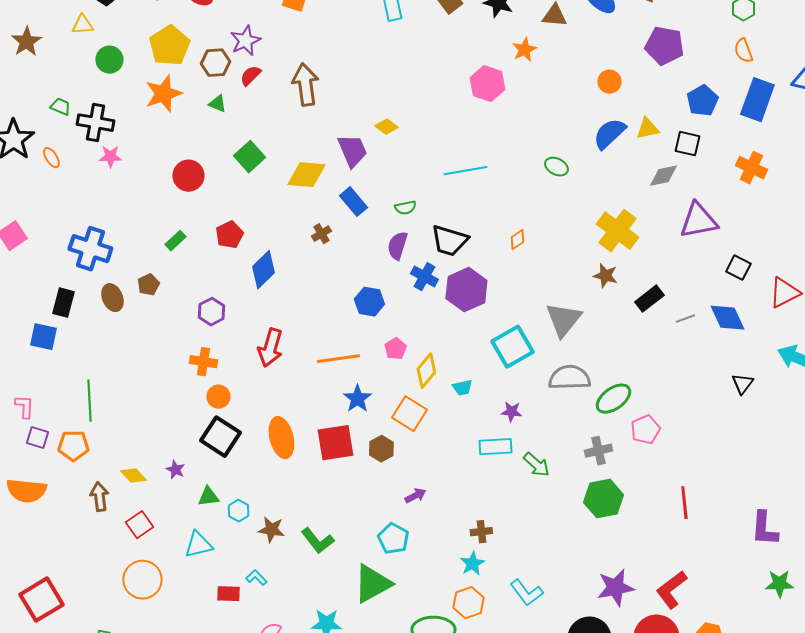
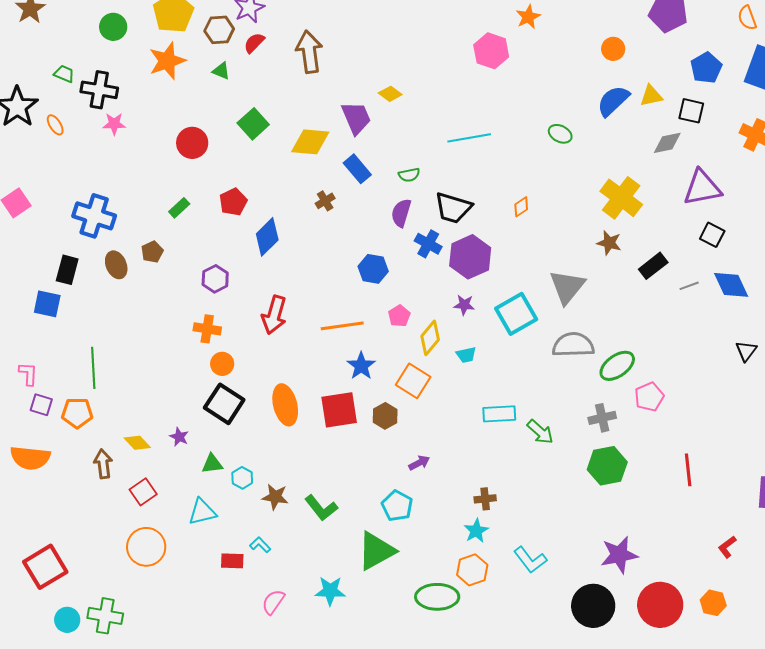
black square: (738, 268) -> (712, 235), moved
purple star: (511, 412) -> (464, 305), moved
red L-shape: (671, 590) -> (727, 547), moved, size x0.6

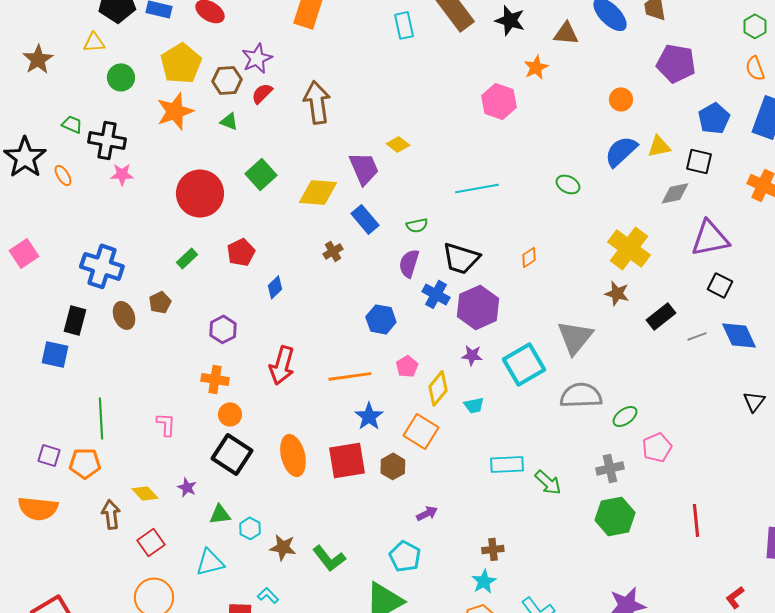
red circle: (192, 143) -> (200, 193), size x1.5
blue diamond: (267, 237) -> (275, 287), size x0.6
green ellipse: (617, 366) -> (625, 416), size x0.7
pink L-shape: (28, 374) -> (166, 424), moved

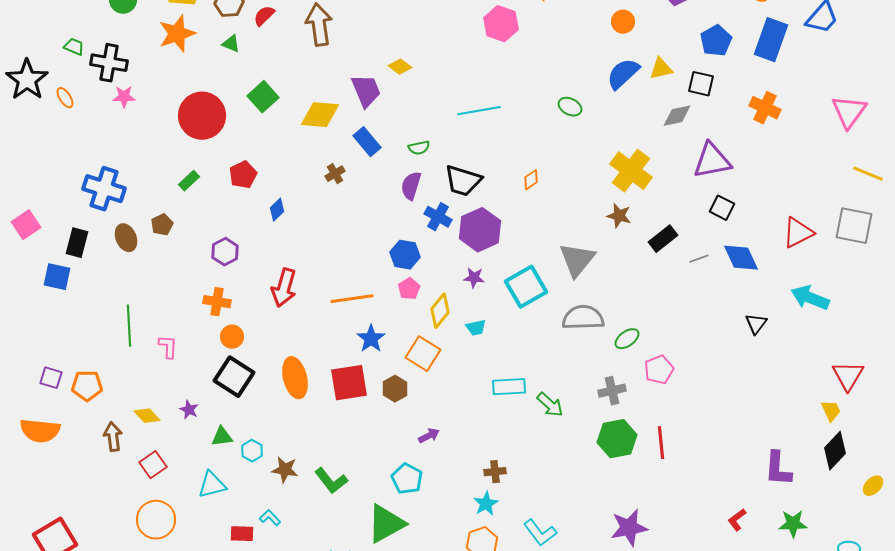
pink square: (24, 253) -> (26, 225), moved
blue hexagon: (381, 319) -> (405, 255), moved
green line: (101, 418) -> (129, 326), moved
red line: (696, 520) -> (661, 443), moved

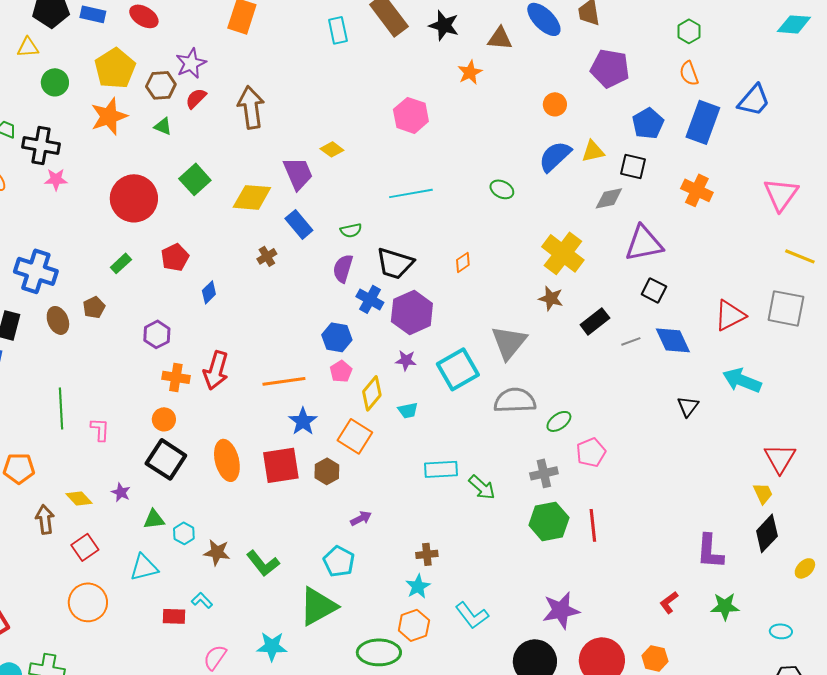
pink hexagon: (501, 24) -> (411, 115), moved
orange cross: (217, 302) -> (176, 377), moved

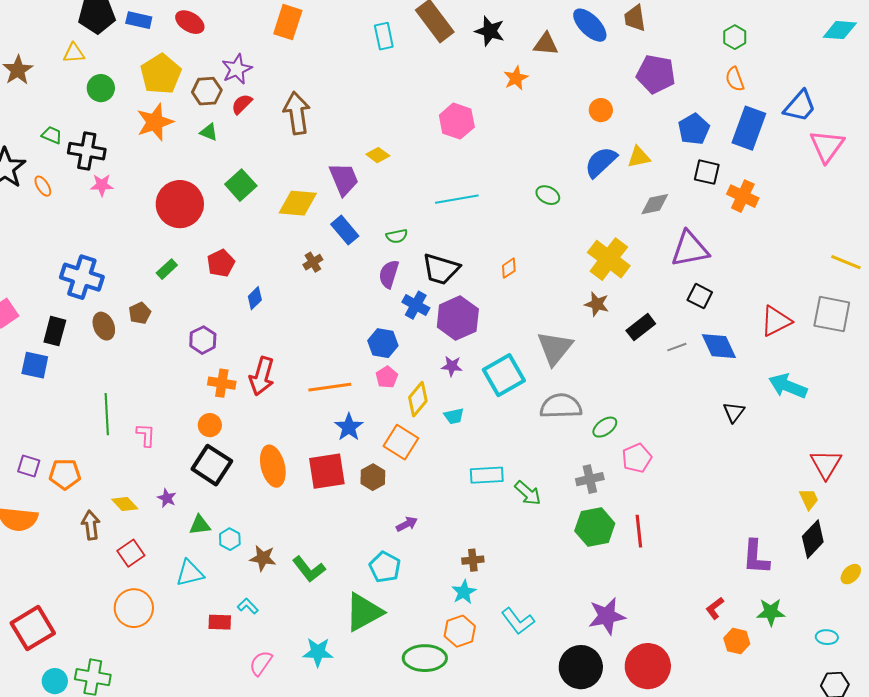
black square: (633, 166) -> (707, 172), moved
pink triangle: (781, 194) -> (827, 146), moved
orange hexagon: (655, 658) -> (737, 641), moved

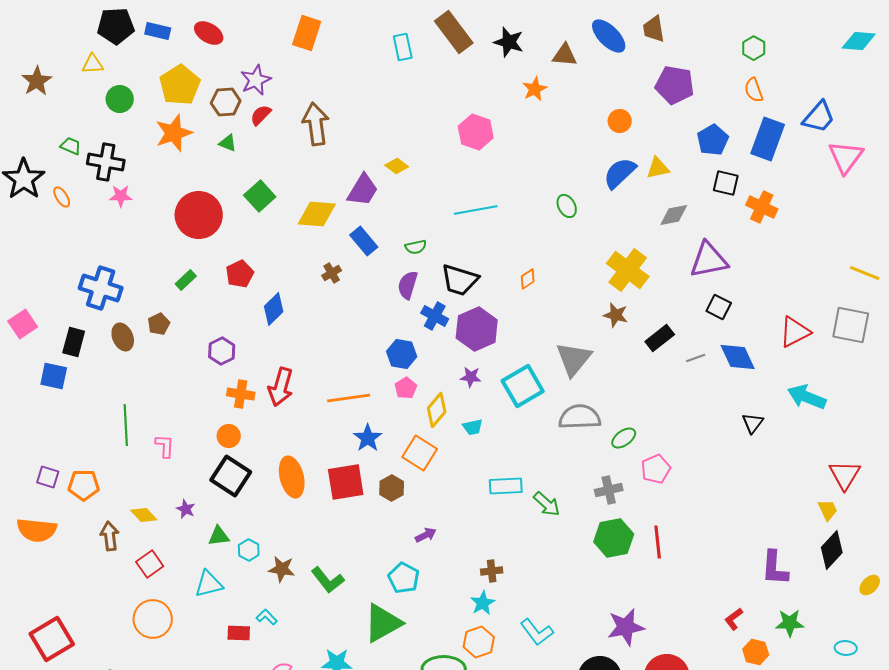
purple trapezoid: (344, 179) -> (363, 190), turned 54
green ellipse: (548, 195) -> (567, 206), turned 35
blue diamond: (255, 298) -> (274, 309), size x1.4

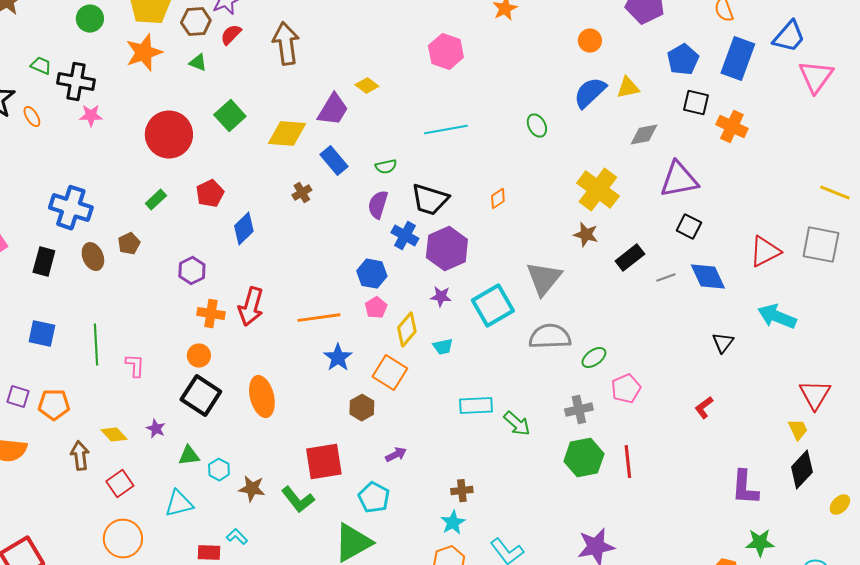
blue square: (54, 376) -> (42, 334), moved
red square: (346, 482) -> (324, 462), moved
red L-shape: (734, 619) -> (704, 408), moved

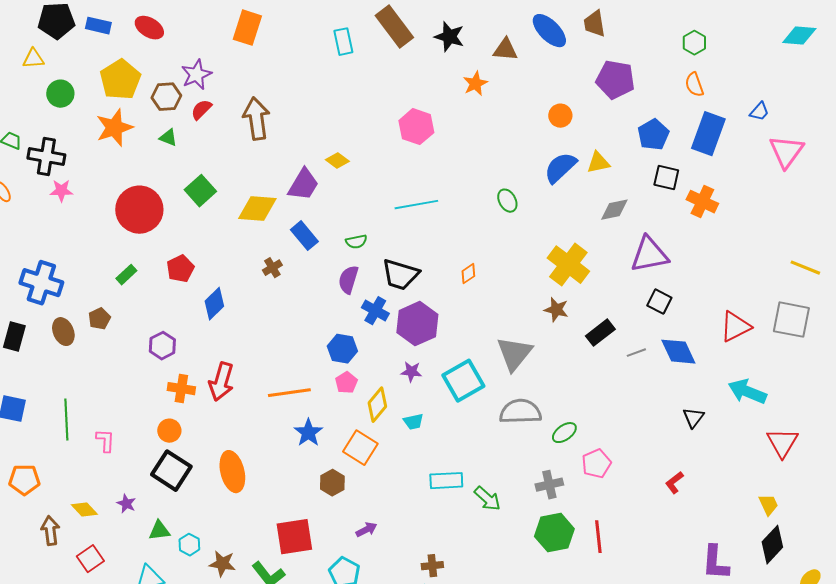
blue trapezoid: (789, 37) -> (759, 112), size x0.6
red triangle: (815, 395) -> (782, 443), moved

